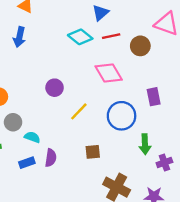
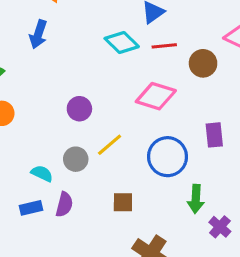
pink diamond: (109, 73) -> (156, 96), turned -48
gray circle: (13, 122) -> (76, 159), moved
purple cross: (164, 163) -> (220, 227), turned -35

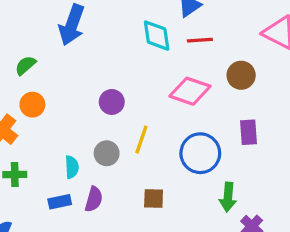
blue arrow: (38, 34) -> (72, 25), size x1.4
cyan diamond: (122, 43) -> (157, 36), turned 36
brown circle: (203, 63) -> (241, 75), moved
yellow line: (110, 145) -> (141, 140), turned -32
cyan semicircle: (42, 174) -> (72, 167), turned 60

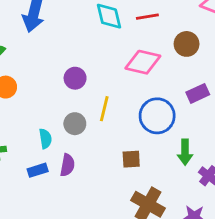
purple rectangle: (249, 132) -> (198, 93), turned 75
brown square: (154, 198) -> (131, 159), moved

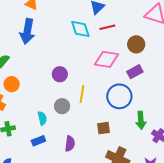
purple rectangle: (198, 93) -> (135, 72), moved
purple semicircle: (67, 165) -> (70, 144), moved

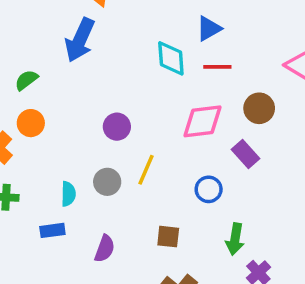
pink diamond: (107, 59) -> (202, 121), turned -30
purple rectangle: (135, 72) -> (245, 154), turned 63
blue circle: (119, 96) -> (209, 189), size x0.6

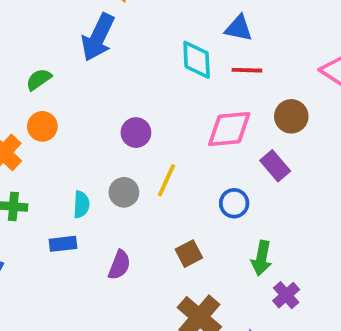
blue triangle: (209, 29) -> (239, 28), turned 40
brown square: (168, 237) -> (189, 254), turned -35

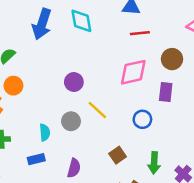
cyan diamond: (197, 60) -> (81, 21), moved
purple rectangle: (275, 166) -> (166, 92), turned 54
yellow line: (167, 180) -> (97, 110), turned -65
green arrow: (262, 258) -> (154, 163), moved

